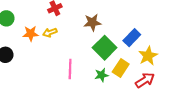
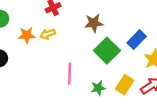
yellow rectangle: (121, 68) -> (125, 85), moved
green star: (101, 75) -> (98, 88), moved

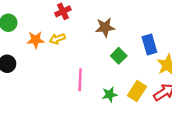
blue rectangle: (137, 40) -> (149, 44), turned -60
green square: (107, 51) -> (119, 56), size x0.6

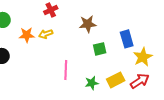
green square: (119, 56) -> (100, 49), turned 32
yellow rectangle: (137, 91) -> (116, 80), turned 30

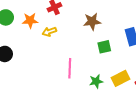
orange star: (27, 35) -> (30, 20), moved

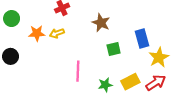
orange star: (30, 20) -> (37, 33), moved
brown star: (92, 21) -> (101, 23), turned 30

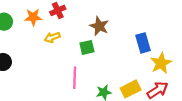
orange star: (37, 33) -> (33, 17), moved
green square: (114, 49) -> (87, 47), moved

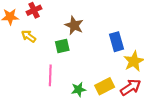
yellow arrow: (52, 37) -> (29, 36), turned 56

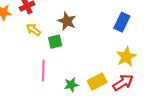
yellow arrow: (29, 36) -> (34, 30), moved
blue rectangle: (117, 42) -> (122, 22), moved, turned 42

